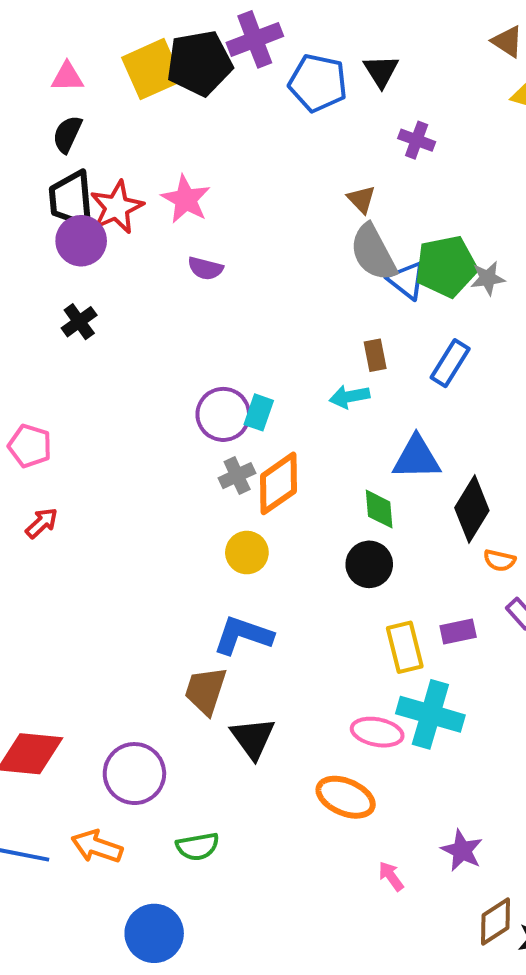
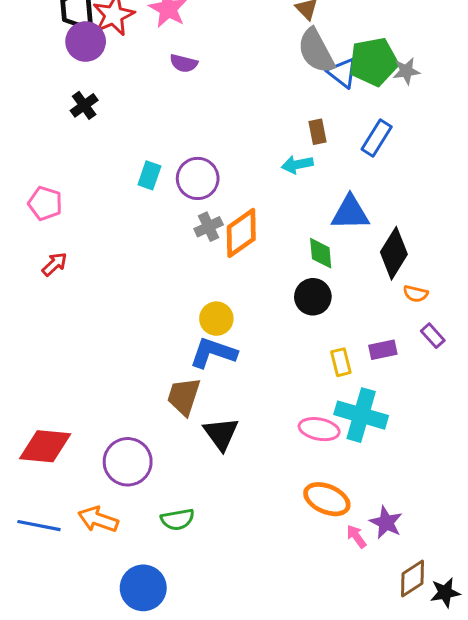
cyan rectangle: (259, 412) -> (149, 175), moved
yellow circle: (247, 553) -> (216, 319), moved
yellow rectangle: (405, 647) -> (341, 362), size x0.7
orange ellipse: (346, 797) -> (327, 499), moved
pink arrow: (391, 876) -> (356, 537), moved

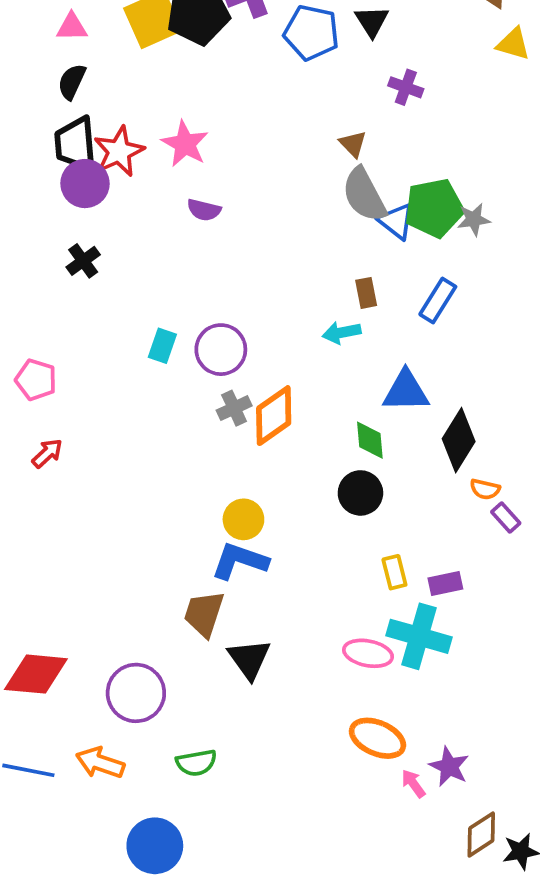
purple rectangle: (433, 336) -> (506, 517), moved
purple rectangle: (383, 350) -> (445, 584), moved

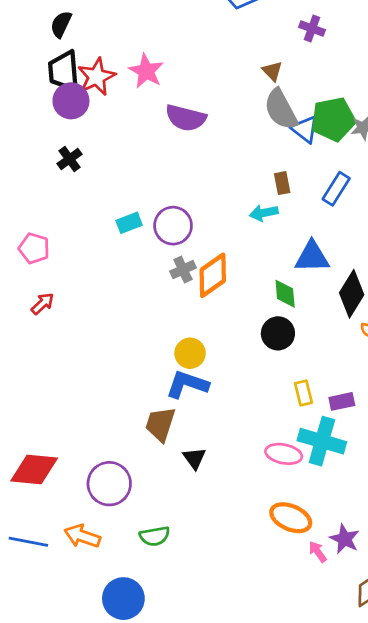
purple semicircle: (204, 210) -> (186, 118), moved, size x1.6
cyan rectangle: (162, 346) -> (129, 223), turned 50
black triangle: (249, 659) -> (194, 458), size x0.7

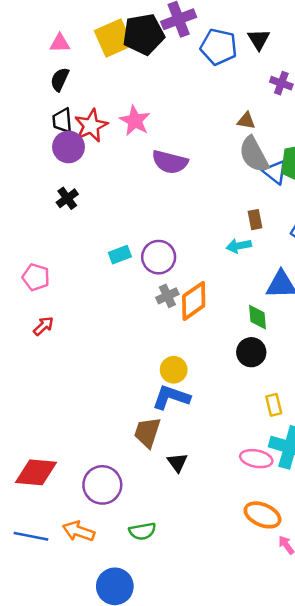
black trapezoid: (64, 71) -> (62, 121), size x0.7
brown triangle: (272, 71) -> (246, 121), turned -36

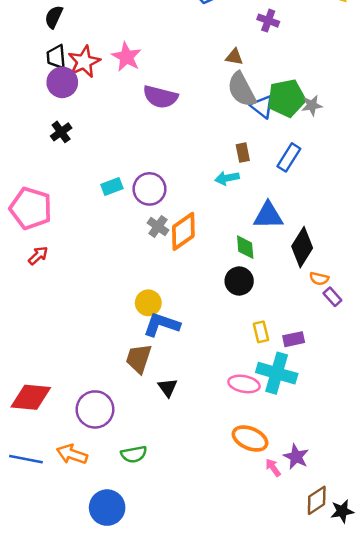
pink pentagon: (36, 277) -> (31, 208), size x1.6
gray cross: (167, 296) -> (158, 226), turned -30
yellow circle: (174, 370) -> (148, 303), moved

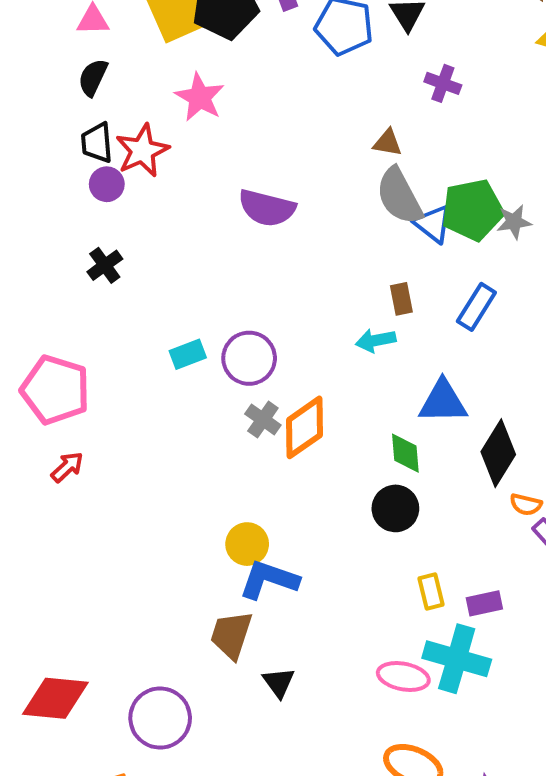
pink star: (126, 57) -> (200, 97), moved
purple circle: (62, 82) -> (107, 184), size x0.7

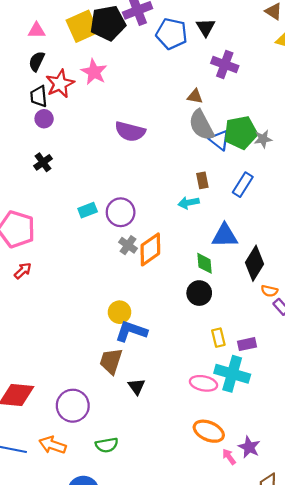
purple cross: (443, 83) -> (225, 65), size x1.4
red star: (142, 151) -> (60, 84), moved

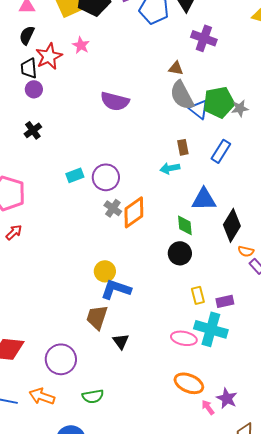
pink star: (94, 72) -> (81, 45), size x0.7

